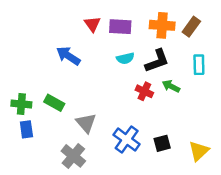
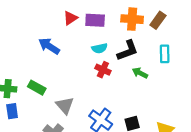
red triangle: (92, 24) -> (70, 18), turned 32
red cross: (144, 91) -> (103, 70), moved

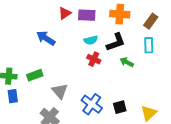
brown rectangle: (158, 20) -> (151, 21), moved
green rectangle: (37, 88) -> (35, 75), turned -49

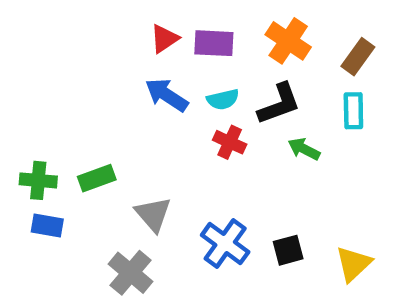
orange cross: (120, 14) -> (288, 41), turned 30
blue arrow: (46, 38) -> (167, 95), moved
blue rectangle: (13, 96) -> (47, 225), turned -72

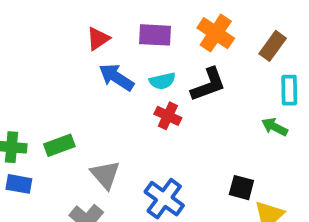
red triangle: (164, 39) -> (98, 39), moved
cyan rectangle: (353, 111) -> (289, 90), moved
green arrow: (304, 149) -> (275, 127), moved
black square: (288, 250) -> (241, 188), moved, turned 30

